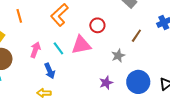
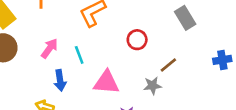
brown line: (136, 36) -> (168, 65), moved
pink triangle: (81, 45) -> (106, 82), moved

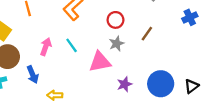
blue arrow: (60, 80) -> (33, 75), moved
gray star: (152, 86) -> (117, 44), moved

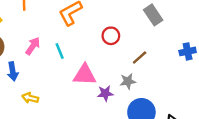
gray star: (117, 44) -> (128, 81), moved
purple star: (125, 84) -> (105, 93), moved

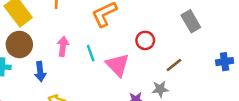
pink arrow: (33, 46) -> (63, 46), turned -30
pink triangle: (85, 75) -> (118, 65), moved, turned 40

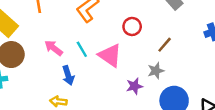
pink arrow: (63, 46) -> (54, 48), turned -48
blue arrow: (40, 72) -> (68, 75), moved

